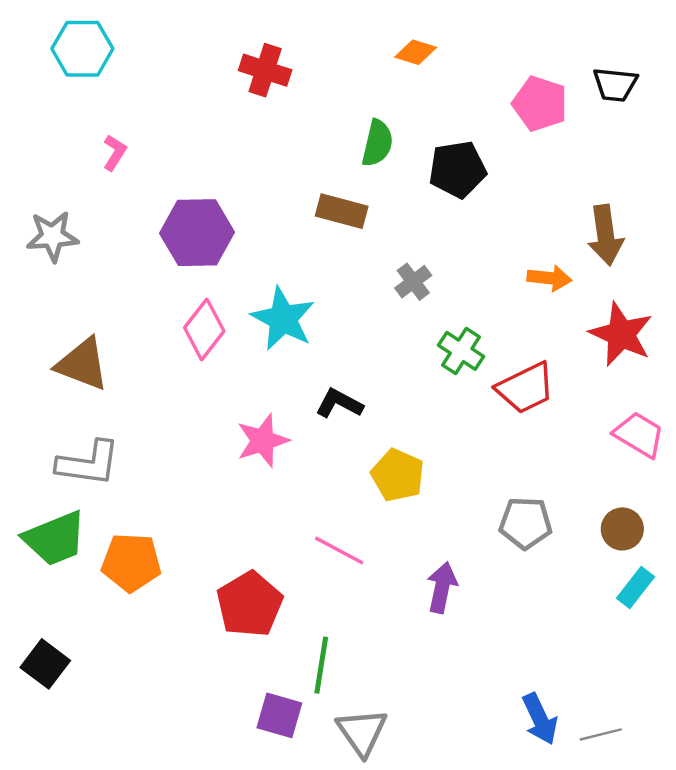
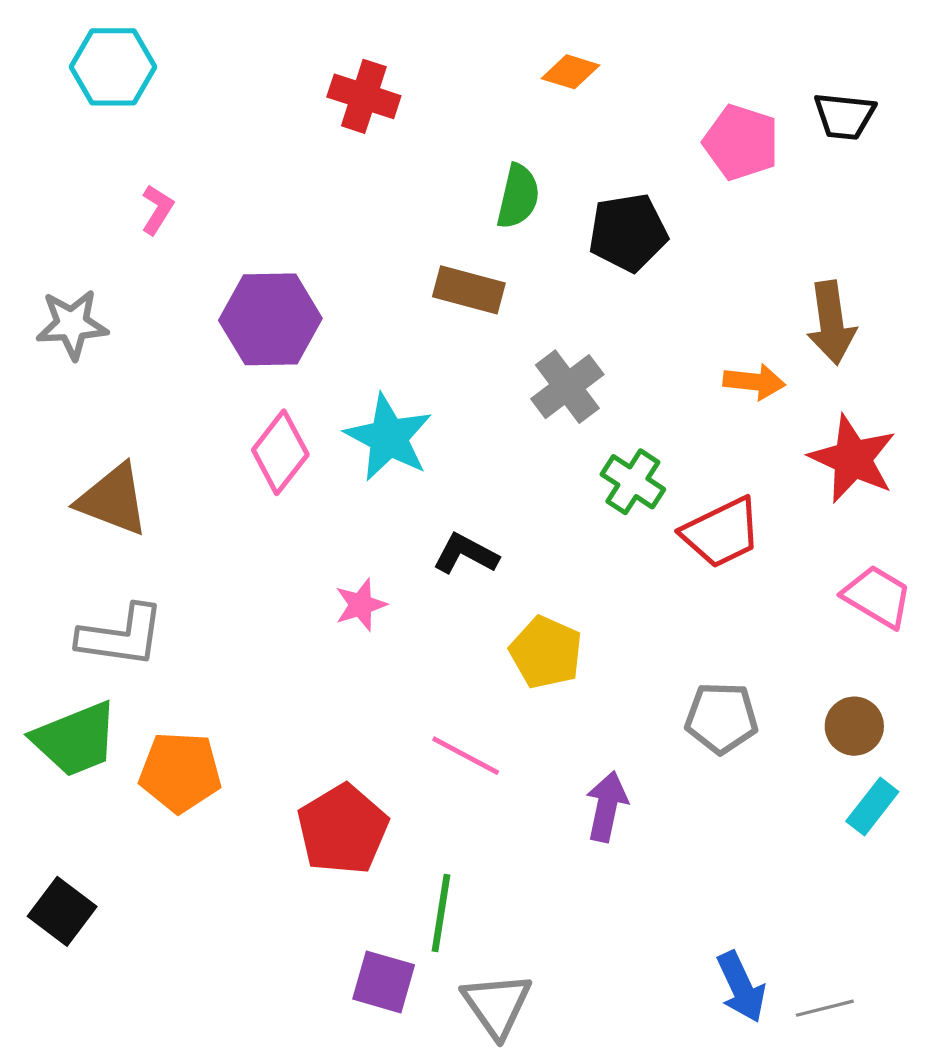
gray cross: (413, 282) -> (567, 387), size x1.4
pink star: (263, 441) -> (361, 605), size x0.7

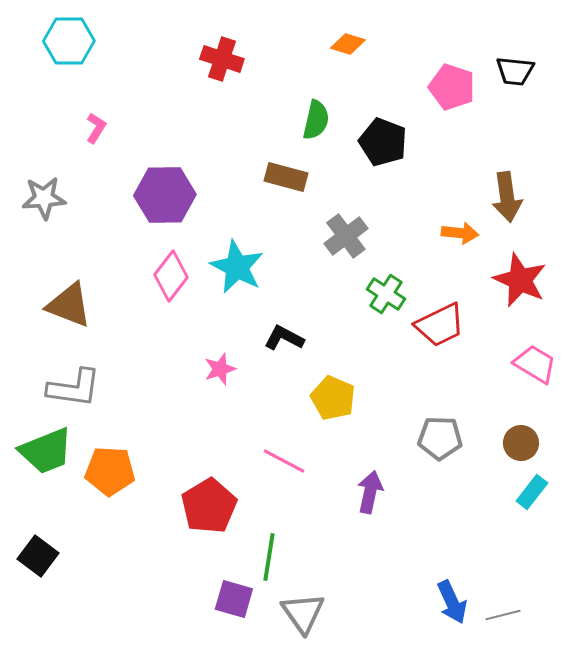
black pentagon: (628, 232) -> (383, 142), turned 30

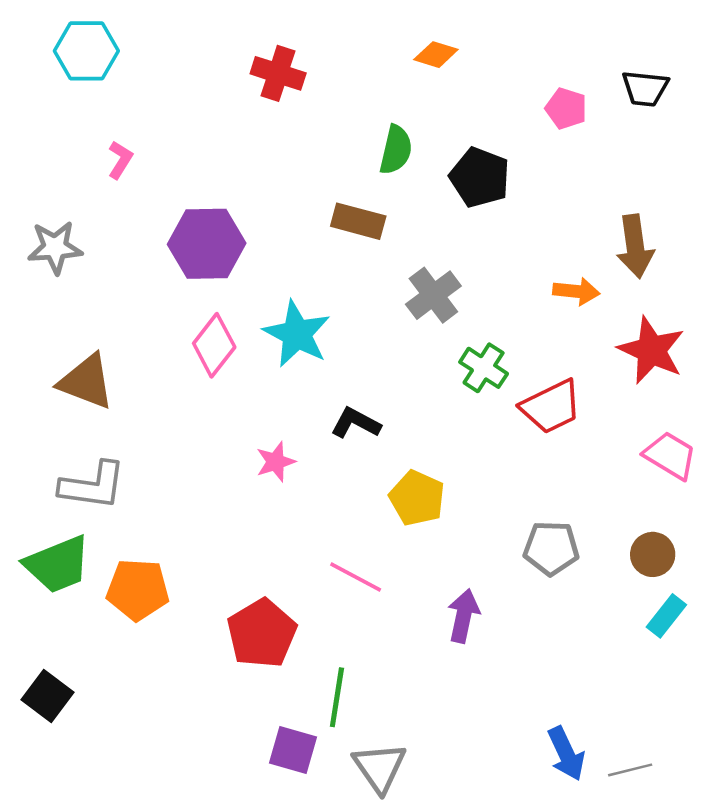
pink pentagon: (452, 87) -> (566, 108), size x0.7

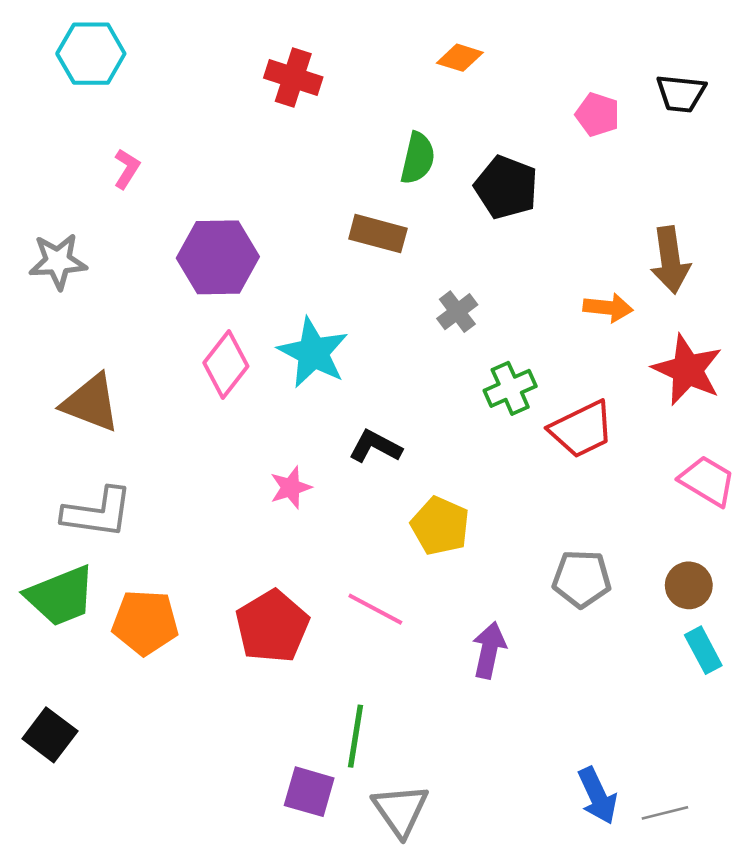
gray cross: (433, 295) -> (457, 312), size x0.7
green cross: (484, 368) -> (510, 388), turned 33
cyan rectangle: (666, 616) -> (703, 650), turned -66
red pentagon: (262, 633) -> (272, 626), moved

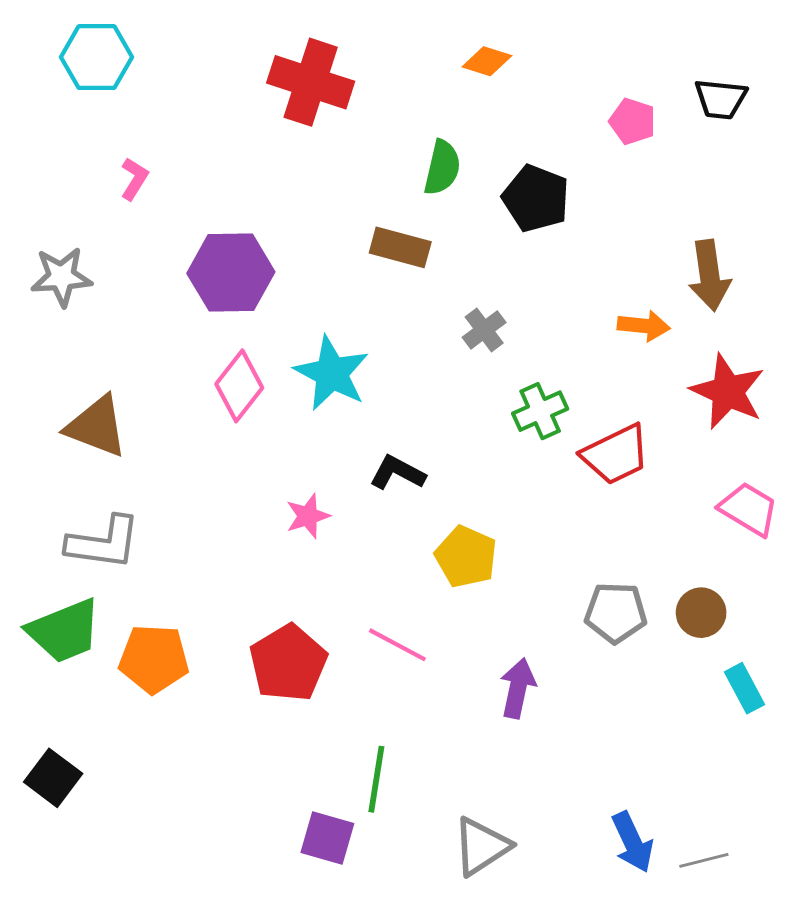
red cross: (293, 77) -> (311, 82), size x1.4
brown circle: (689, 585) -> (701, 613), moved
gray triangle: (400, 810) -> (481, 846), moved, turned 32

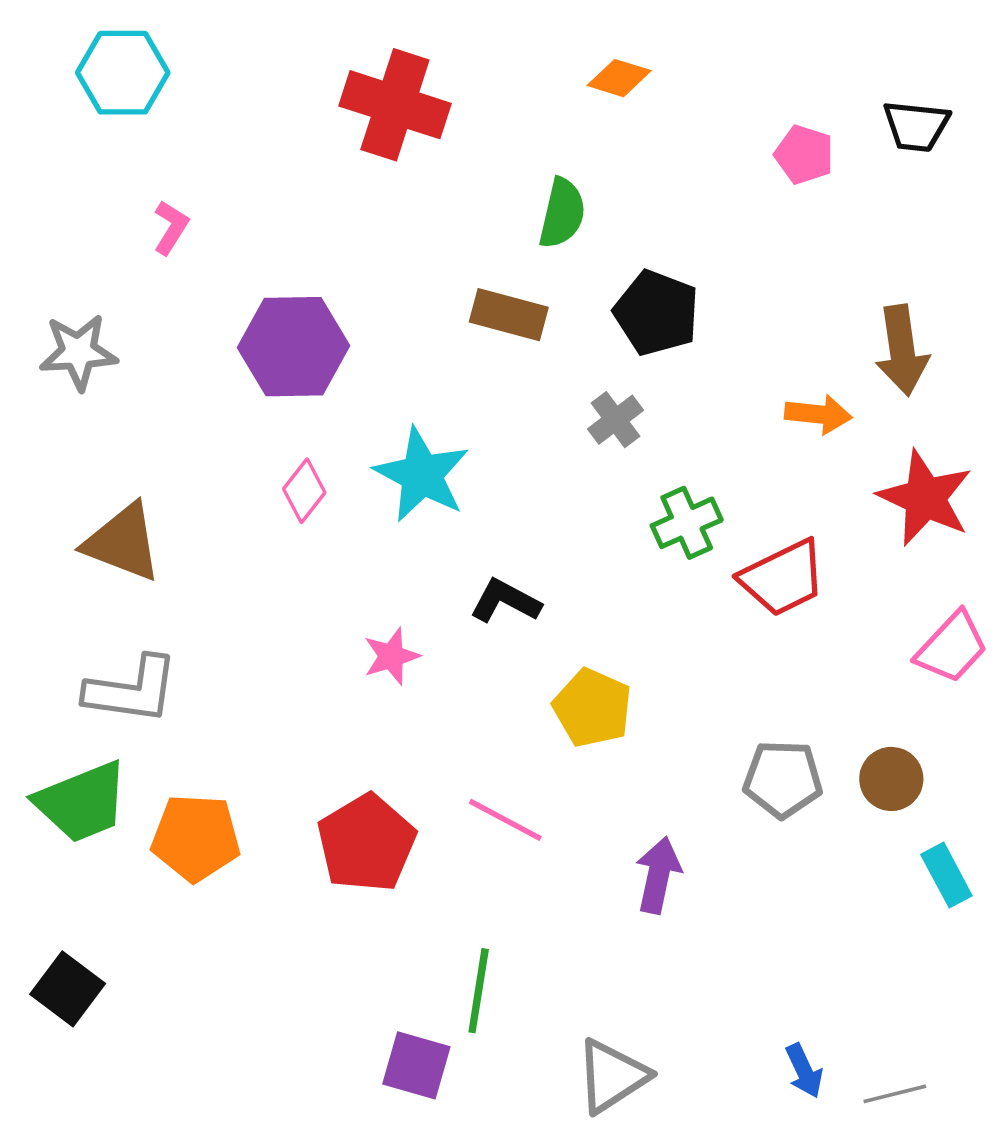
black pentagon: (536, 198) -> (656, 313), moved
pink diamond: (239, 386) -> (304, 491), size x0.7
pink trapezoid: (749, 509) -> (952, 647), turned 102
blue arrow: (632, 842) -> (804, 1071), size x0.7

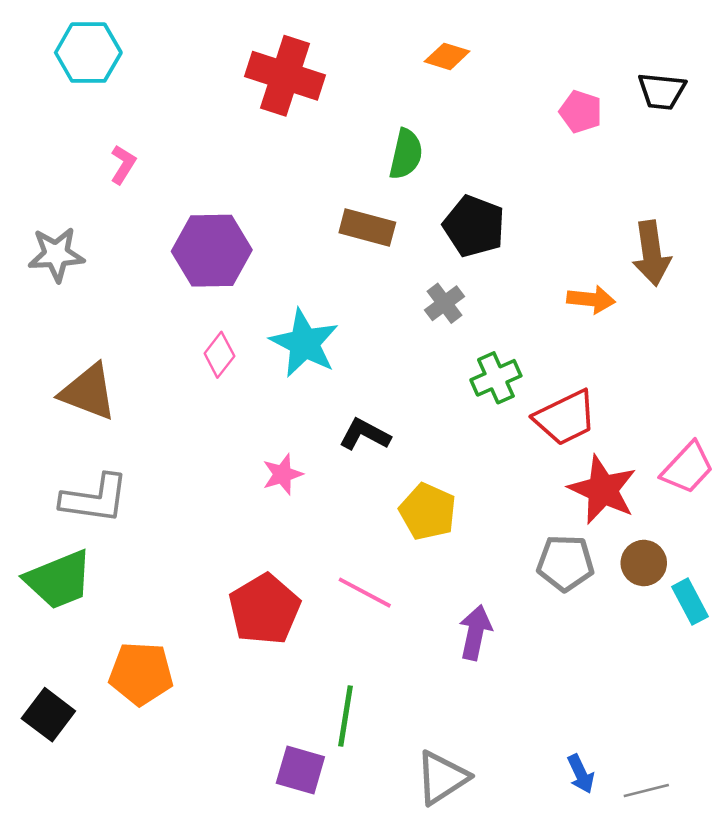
red star: (925, 498) -> (603, 490), moved
orange pentagon: (196, 838) -> (141, 674), moved
cyan rectangle: (946, 875) -> (690, 602), moved

